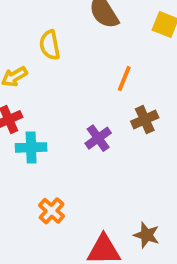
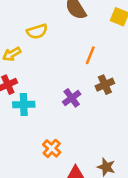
yellow semicircle: (50, 45) -> (37, 31), turned -96
orange cross: (52, 211) -> (52, 148), moved

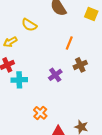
yellow semicircle: (37, 31) -> (29, 25), turned 49

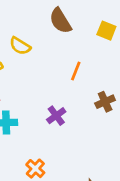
brown cross: (80, 65) -> (105, 102), moved

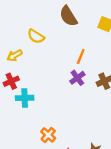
purple cross: (56, 116) -> (77, 78), moved

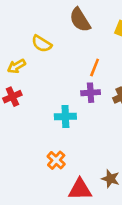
purple cross: (77, 78) -> (91, 93), turned 32
cyan cross: (25, 98) -> (65, 117), moved

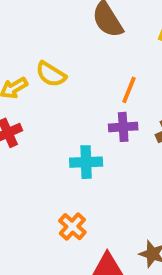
yellow semicircle: (42, 44) -> (51, 74), moved

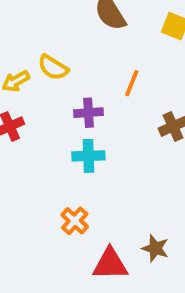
purple cross: (123, 127) -> (88, 113), moved

